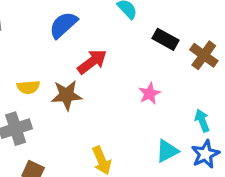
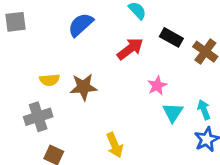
red arrow: (92, 62) -> (130, 49), moved
cyan triangle: (167, 151) -> (173, 112), moved, turned -30

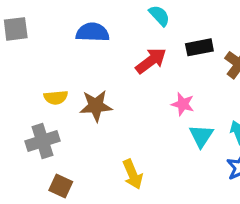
blue semicircle: (81, 25) -> (93, 32), turned 44
black rectangle: (171, 37) -> (199, 47), turned -40
pink star: (157, 86) -> (183, 104), turned -30

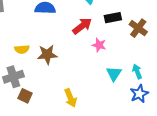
pink star: (183, 104) -> (99, 45), moved
brown square: (61, 186) -> (25, 96), moved

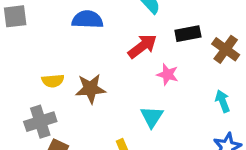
cyan arrow: (137, 71) -> (223, 101), moved
cyan triangle: (114, 74) -> (152, 117), moved

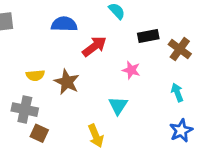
red arrow: (142, 46) -> (94, 46), moved
brown star: (91, 89) -> (67, 82), turned 30
gray cross: (40, 122) -> (25, 110), turned 30

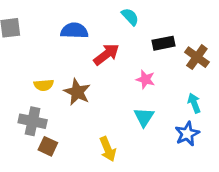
cyan triangle: (118, 106) -> (144, 117), moved
blue star: (181, 131) -> (187, 134), moved

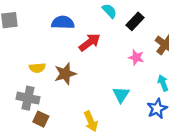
black rectangle: (164, 43) -> (135, 21), moved, turned -36
pink star: (145, 79) -> (136, 57), moved
brown star: (77, 92) -> (65, 74), turned 30

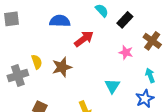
yellow semicircle: (37, 68) -> (37, 62), turned -104
gray cross: (28, 98) -> (18, 75), moved, turned -30

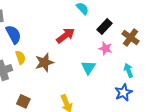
black rectangle: (125, 20) -> (104, 26), moved
blue semicircle: (60, 21) -> (13, 34), moved, turned 60
cyan triangle: (112, 86) -> (88, 67), moved

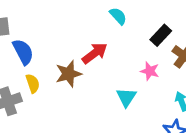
black rectangle: (104, 26) -> (161, 35), moved
brown star: (44, 62) -> (68, 74), moved

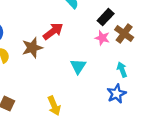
pink star: (150, 71) -> (102, 38), moved

